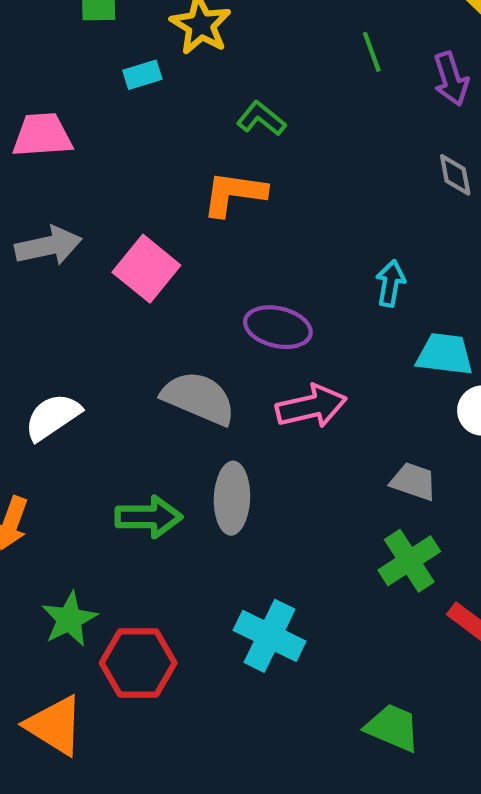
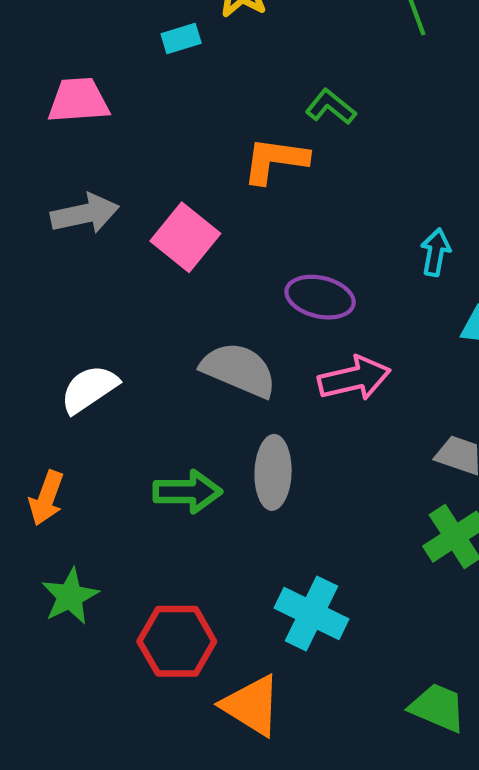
green L-shape: (261, 119) -> (331, 107), moved
green star: (69, 619) -> (70, 596), moved
orange triangle: (55, 725) -> (252, 705), moved

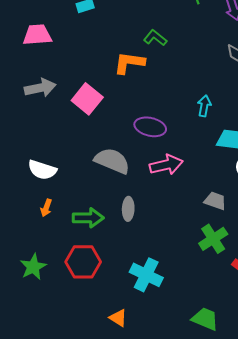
white semicircle: (89, 389) -> (42, 170), turned -128
gray ellipse: (273, 472) -> (128, 209), size x0.7
orange arrow: (46, 498) -> (46, 208), moved, size x0.7
red hexagon: (177, 641) -> (83, 262), moved
orange triangle: (252, 705) -> (118, 318), size x0.6

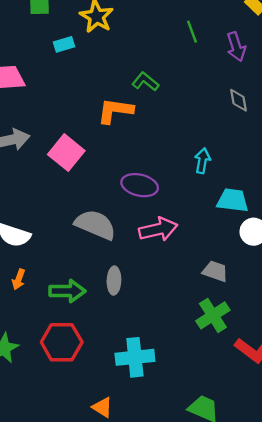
cyan cross: (146, 275) -> (135, 357), turned -32

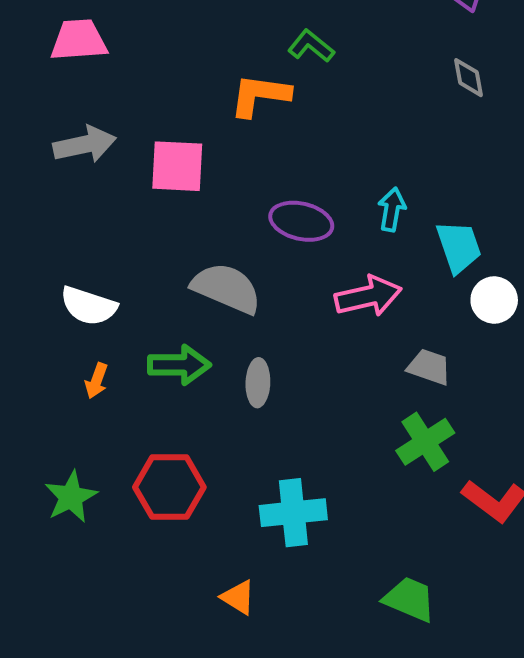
pink square: (66, 153) -> (177, 166), turned -36
cyan arrow: (202, 161) -> (392, 209), moved
cyan trapezoid: (233, 200) -> (459, 247), turned 64
pink arrow: (158, 229) -> (368, 296), moved
green arrow: (67, 291) -> (179, 365), moved

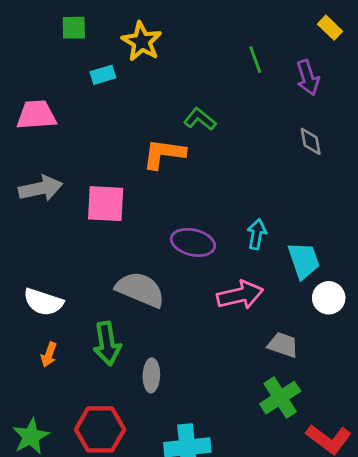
green arrow: (179, 365) -> (107, 344), turned 81
gray ellipse: (258, 383) -> (151, 375), moved

